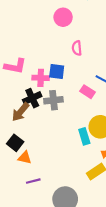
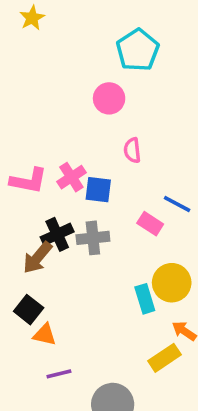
pink cross: (41, 78) -> (71, 177), moved, turned -35

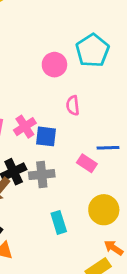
cyan pentagon: (138, 50) -> (92, 51), moved
blue line: (177, 204) -> (108, 148), turned -30
cyan rectangle: (145, 299) -> (59, 222), moved

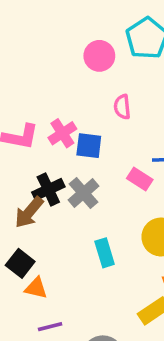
gray cross: (42, 175) -> (83, 193), turned -35

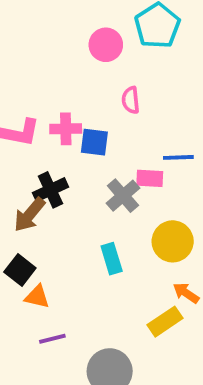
pink cross: (62, 133) -> (66, 129), turned 32
pink rectangle: (140, 179) -> (150, 178), turned -30
gray cross: (83, 193) -> (123, 196), moved

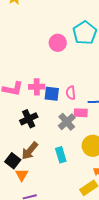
pink semicircle: (131, 100) -> (71, 93), moved
brown arrow: (29, 215) -> (30, 151), moved
orange triangle: (37, 297) -> (22, 175), turned 48

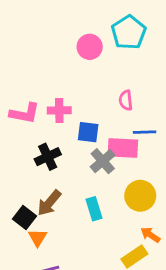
pink semicircle: (71, 93) -> (126, 100), moved
blue square: (52, 94) -> (88, 132), moved
pink rectangle: (81, 113) -> (123, 148), size x1.5

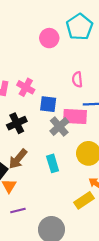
pink cross: (59, 110) -> (26, 87), turned 30

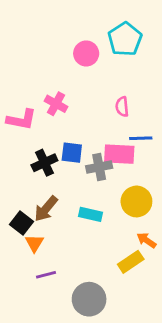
pink cross: (26, 87) -> (56, 104), moved
blue square: (48, 104) -> (72, 153), moved
gray cross: (59, 127) -> (99, 167), turned 30
cyan rectangle: (53, 163) -> (90, 214), turned -60

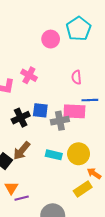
yellow circle: (136, 201) -> (79, 154), moved
orange triangle: (34, 243) -> (11, 188), moved

